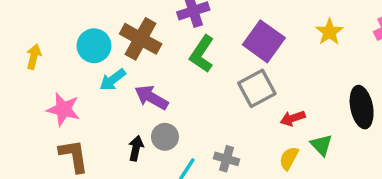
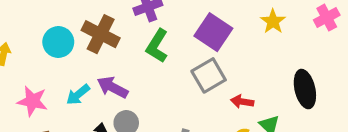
cyan arrow: (113, 80) -> (78, 95), moved
red arrow: (293, 118) -> (242, 102), turned 30

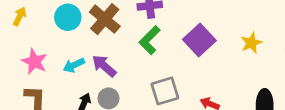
gray square: (209, 75) -> (165, 91), moved

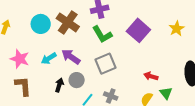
green L-shape: (150, 40) -> (102, 34), turned -70
gray square: (165, 91) -> (106, 64), moved

